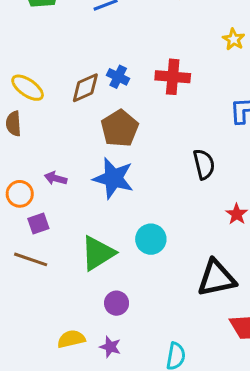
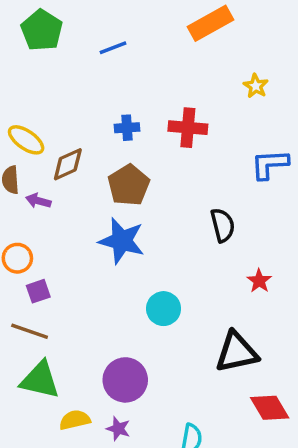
blue cross: (118, 77) -> (127, 128), turned -30
brown diamond: (85, 88) -> (68, 164), moved
purple arrow: (56, 178) -> (38, 201), moved
green triangle: (98, 253) -> (40, 380), moved, turned 45
purple circle: (117, 303) -> (125, 380), size x1.6

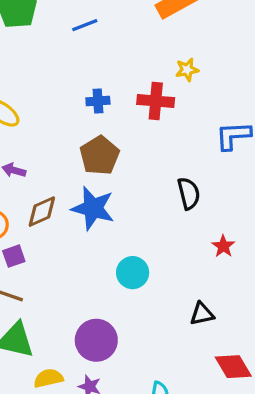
yellow star: (256, 86) -> (187, 70), moved, turned 30
brown diamond: (68, 164) -> (42, 212), moved
black triangle: (237, 352) -> (202, 314), size x0.6

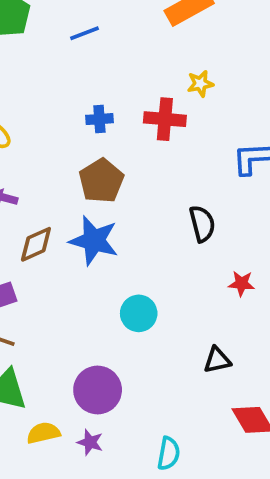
red star: (223, 246) -> (241, 283), turned -30

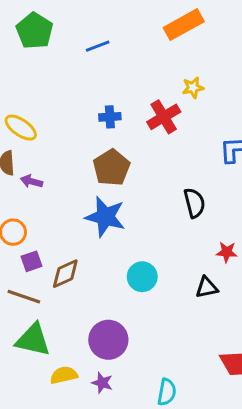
red cross: (165, 119) -> (164, 117), turned -36
brown diamond: (36, 244) -> (65, 274), moved
black triangle: (217, 360) -> (207, 287), moved

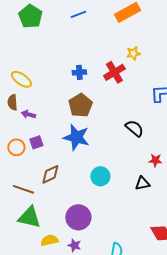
blue line: (98, 46) -> (78, 14), moved
black semicircle: (194, 203) -> (134, 128), turned -36
purple square: (31, 261) -> (36, 142), moved

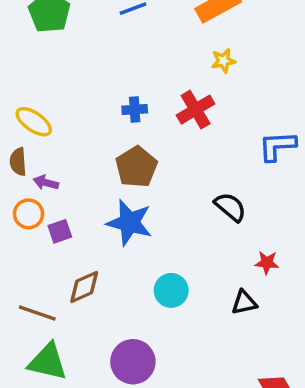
yellow star: (133, 53) -> (223, 61), moved
orange circle: (16, 147) -> (29, 214), moved

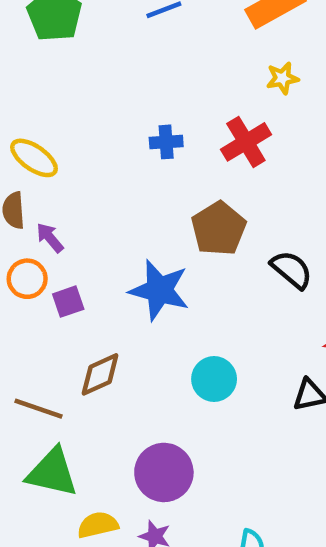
brown pentagon: (136, 167) -> (219, 229), moved
purple arrow: (46, 183) -> (50, 238), turned 35

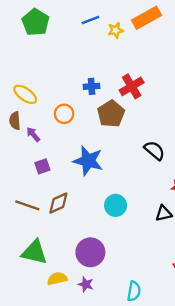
yellow star: (282, 78) -> (116, 30), moved
brown pentagon: (219, 229) -> (111, 114), moved
orange circle: (27, 279) -> (64, 114), moved
brown line: (39, 409) -> (27, 205), moved

